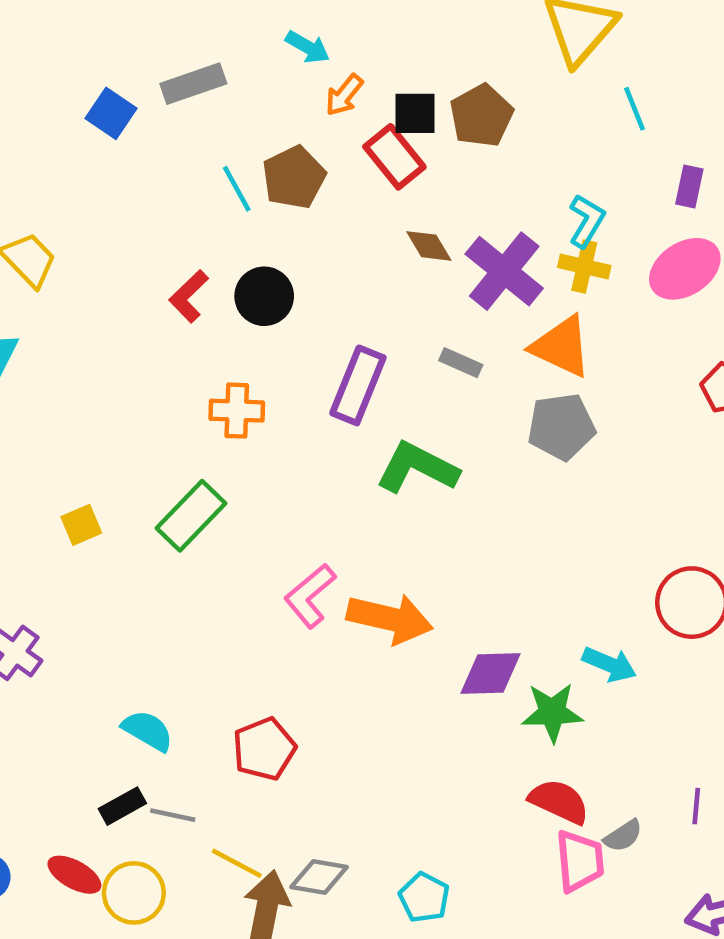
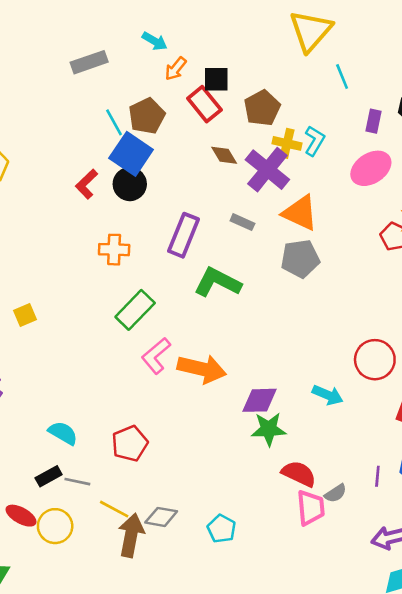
blue square: (111, 113) -> (131, 154), moved, size x1.5
brown pentagon: (481, 116) -> (262, 108), moved
yellow cross: (584, 267) -> (287, 143), moved
green rectangle: (191, 516) -> (135, 310), moved
green star: (552, 712) -> (269, 429), moved

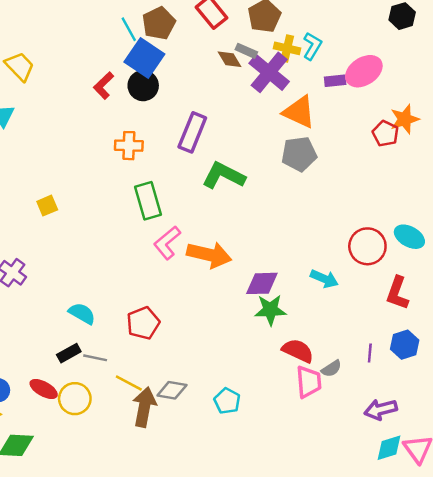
purple rectangle: (374, 121) -> (335, 81), moved, turned 72
gray rectangle: (242, 222) -> (246, 51), moved
green rectangle: (135, 310) -> (148, 201), turned -60

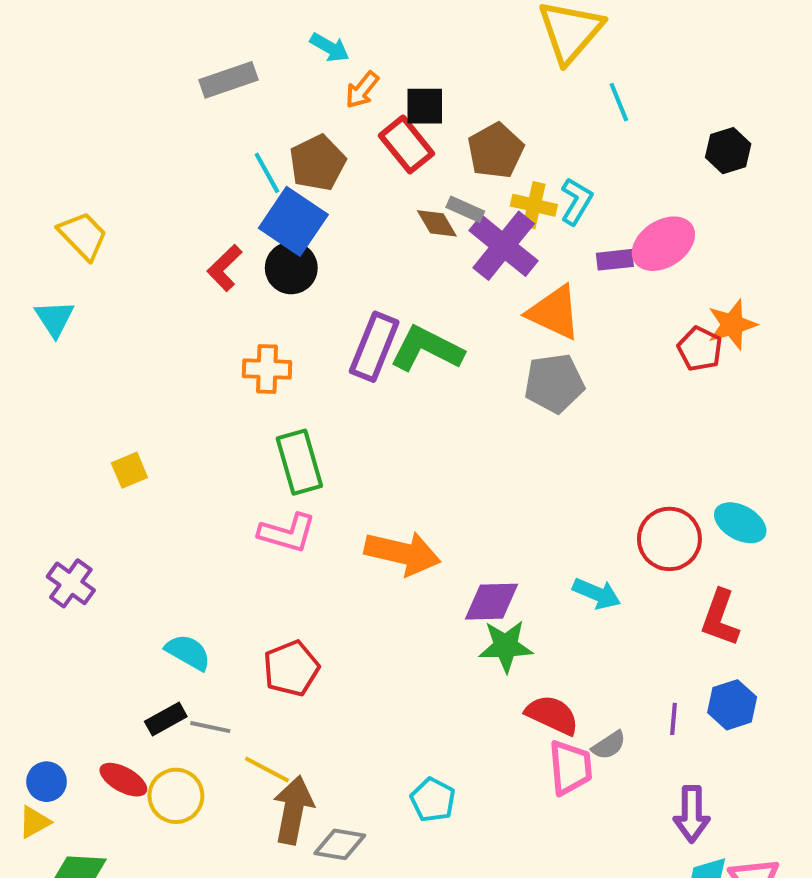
green L-shape: (224, 176) -> (427, 349), moved
pink L-shape: (167, 243) -> (287, 533), moved, turned -124
gray diamond: (172, 390) -> (340, 844), moved
purple arrow: (381, 409) -> (692, 814), turned -76

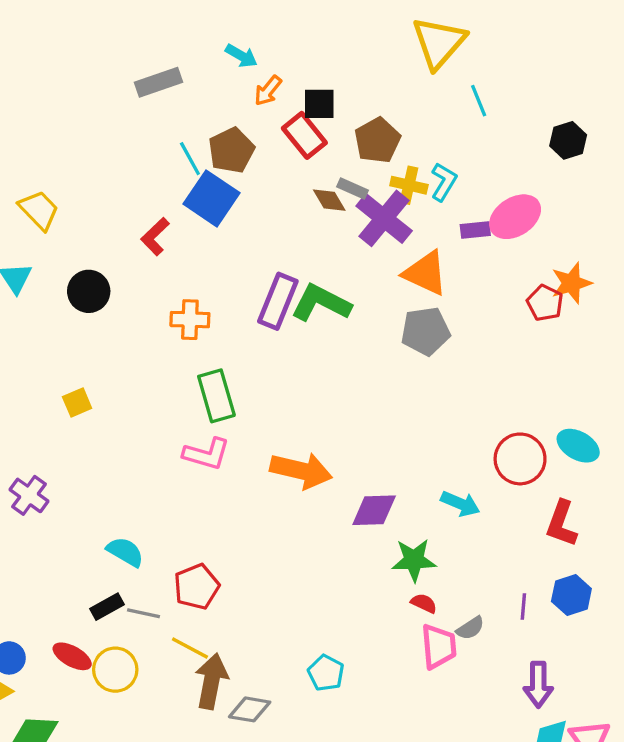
black circle: (291, 268) -> (89, 291), moved
green star: (506, 646) -> (414, 560), moved
red pentagon: (291, 668) -> (197, 587), moved
red semicircle: (552, 715) -> (424, 603), size x0.6

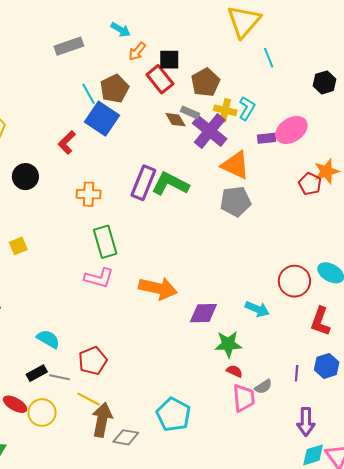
cyan pentagon: (326, 673) -> (173, 415), size x1.5

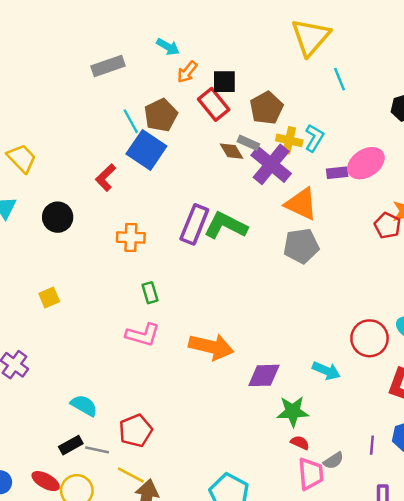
green rectangle: (105, 242) -> (150, 293), size x0.6

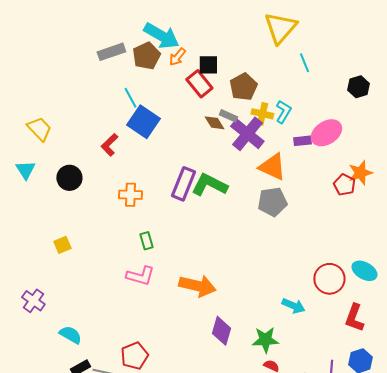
cyan arrow: (168, 47) -> (161, 36), size x1.8
brown pentagon: (161, 115) -> (146, 56), moved
purple diamond: (264, 375) -> (221, 331), moved, turned -72
cyan semicircle: (84, 405) -> (70, 335), moved

